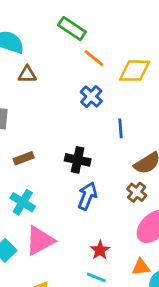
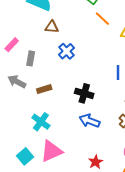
blue cross: (91, 97) -> (66, 51), moved
blue arrow: (87, 196) -> (89, 121), turned -96

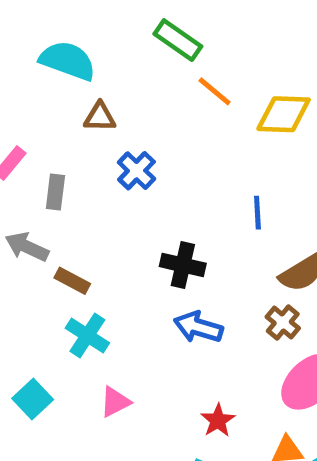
brown rectangle: (44, 89) -> (72, 281), moved, turned 48
pink triangle: (51, 151) -> (115, 402), size x0.6
cyan square: (25, 156) -> (33, 399), moved

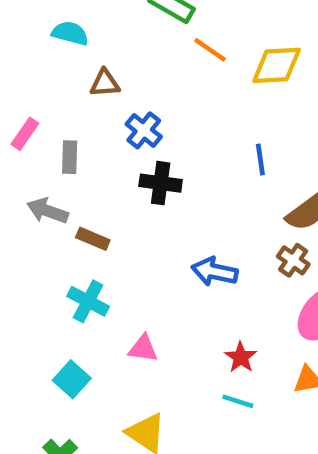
cyan semicircle: (68, 61) -> (70, 33), size x0.7
black cross: (183, 265) -> (161, 183), moved
cyan cross: (87, 336) -> (88, 301), moved
cyan square: (33, 399) -> (72, 379), moved
pink triangle: (115, 402) -> (143, 348), turned 40

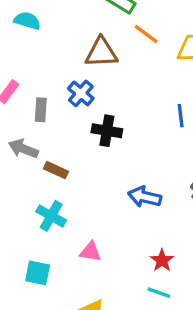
cyan semicircle: (70, 33) -> (27, 21), moved
brown triangle: (105, 83) -> (101, 53), moved, size x1.5
blue cross: (144, 130) -> (81, 93), moved
cyan square: (72, 379) -> (38, 273), turned -32

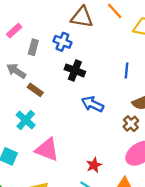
blue cross: (81, 93) -> (62, 42), turned -30
blue arrow: (145, 197) -> (92, 104), moved
pink triangle: (90, 252) -> (47, 149), size x1.6

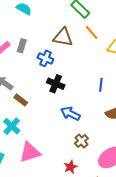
gray rectangle: (33, 47) -> (22, 46), moved
brown cross: (131, 124) -> (81, 141), moved
pink triangle: (47, 149) -> (30, 152), turned -40

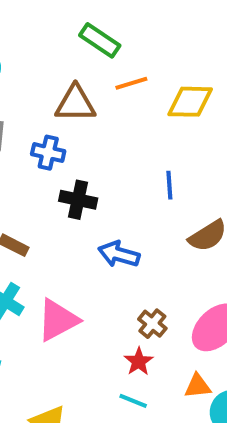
orange line: (92, 32) -> (131, 83), turned -56
brown cross: (81, 141) -> (152, 324), moved
pink triangle: (30, 152) -> (58, 320), moved

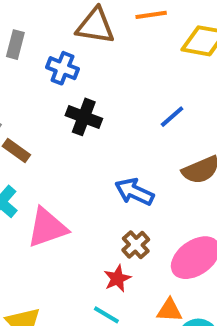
blue line: (169, 185) -> (172, 117), turned 44
blue arrow: (119, 254) -> (134, 192), moved

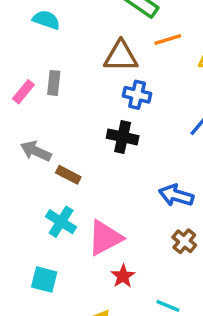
blue cross: (62, 68) -> (137, 95), moved
red star: (117, 279) -> (123, 276), moved

